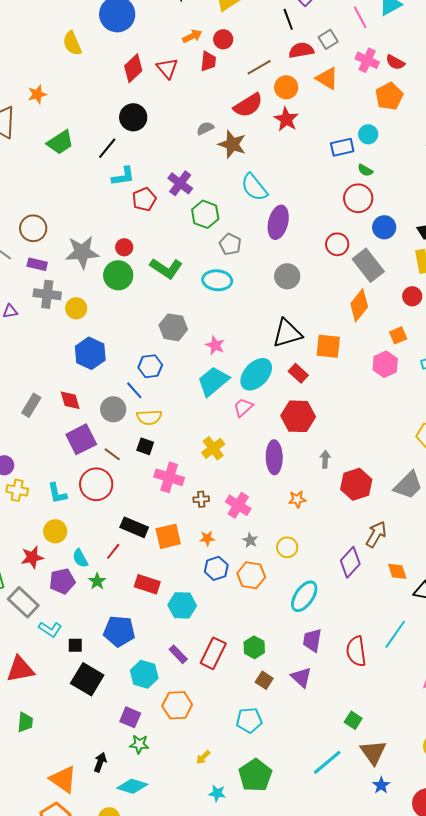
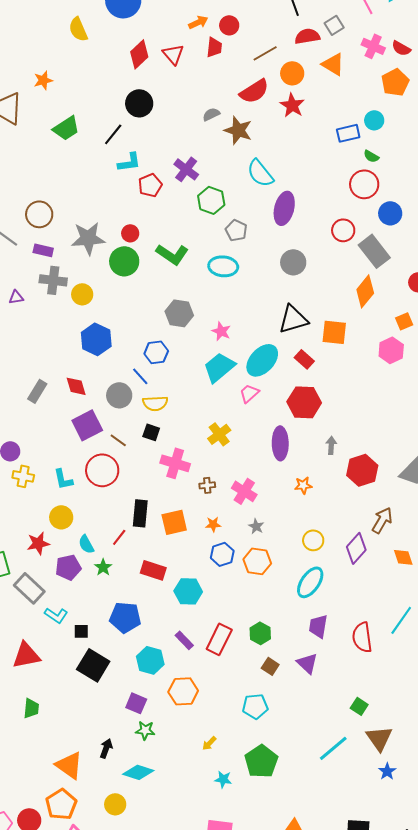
black rectangle: (134, 527) -> (140, 513), turned 72
yellow circle: (287, 547) -> (313, 540), moved

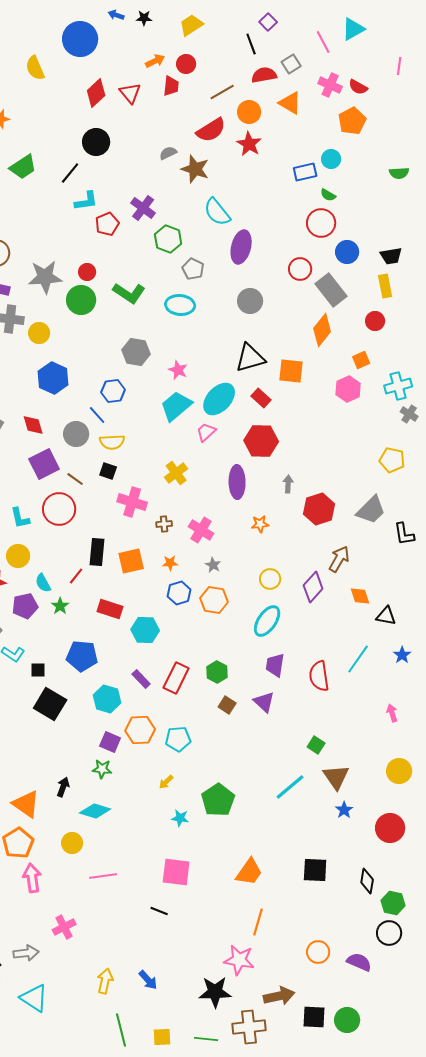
purple square: (136, 703) -> (110, 742), moved
cyan pentagon: (255, 706) -> (178, 739), moved

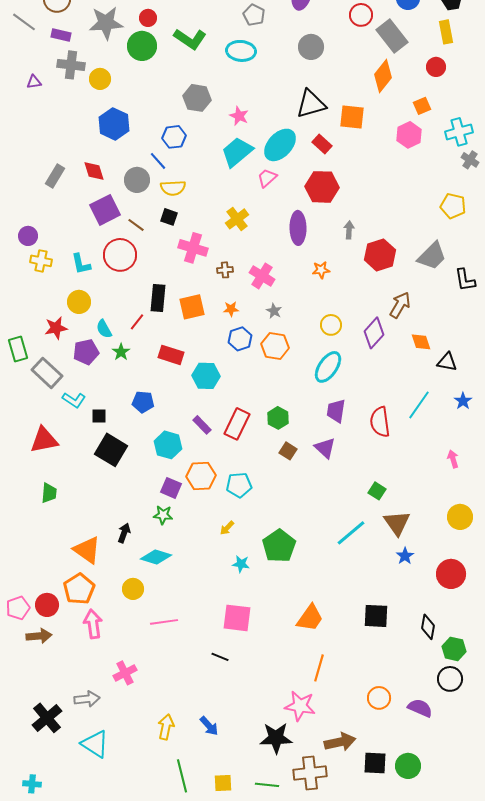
blue pentagon: (82, 656) -> (143, 402), size x0.7

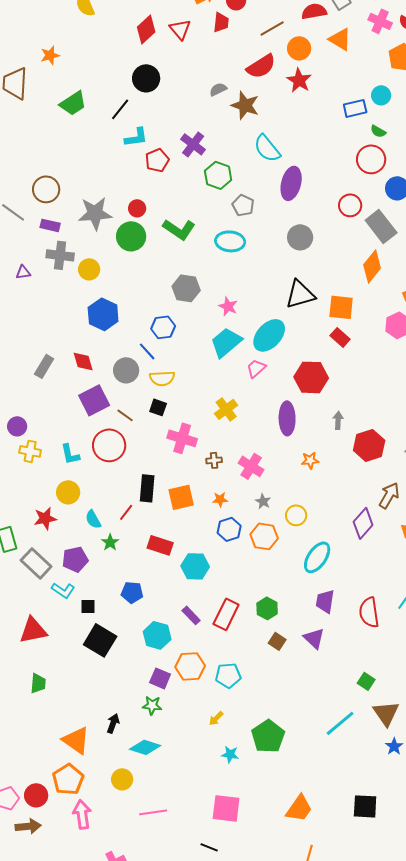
red rectangle: (322, 144) -> (340, 337), moved
yellow circle: (331, 325) -> (296, 515), moved
purple pentagon: (86, 352) -> (75, 559), moved

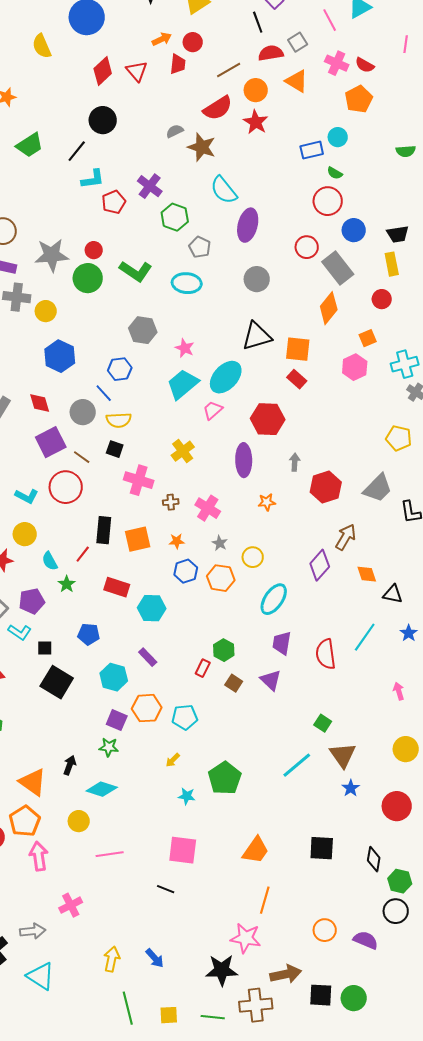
cyan L-shape: (70, 454) -> (27, 496), turned -50
red rectangle: (226, 614) -> (203, 668), moved, size x0.6

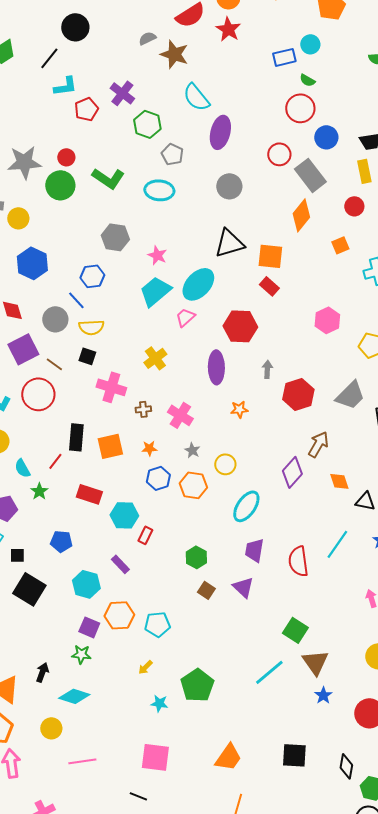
pink hexagon: (355, 367) -> (327, 320), moved
red rectangle: (203, 668) -> (145, 535), moved
green square: (323, 723) -> (295, 630), size x1.4

